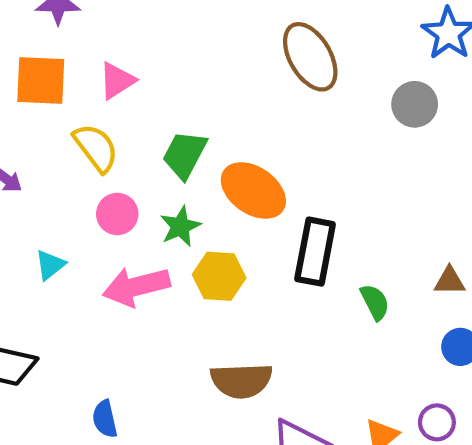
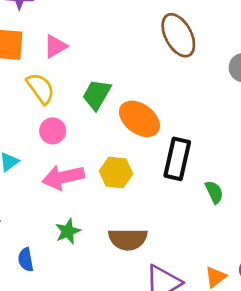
green star: (180, 226) -> (68, 231), moved
blue semicircle: (105, 419) -> (26, 260), moved

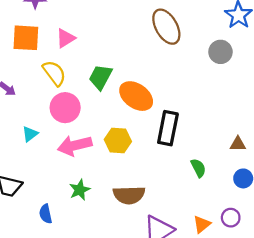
pink circle: (53, 131) -> (65, 108), size x1.4
green semicircle: (214, 192) -> (198, 168), moved

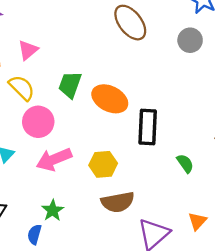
yellow hexagon: (118, 141) -> (103, 164), moved
green star: (80, 190) -> (53, 210), moved
blue semicircle: (46, 214) -> (34, 234), turned 36

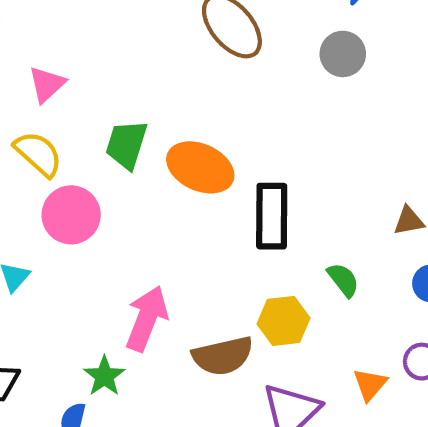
pink arrow: (54, 159) -> (147, 318), moved, turned 136
yellow hexagon: (103, 164) -> (283, 321), moved

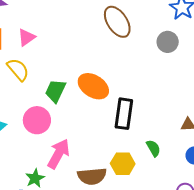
green trapezoid: (126, 145) -> (55, 91), moved
pink circle: (71, 215) -> (37, 120), moved

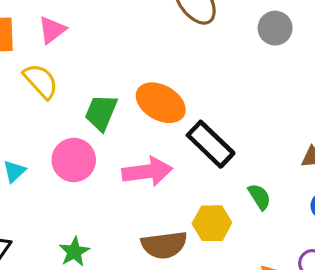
black rectangle: (124, 114) -> (211, 144), turned -52
pink arrow: (59, 154) -> (147, 172), moved, turned 56

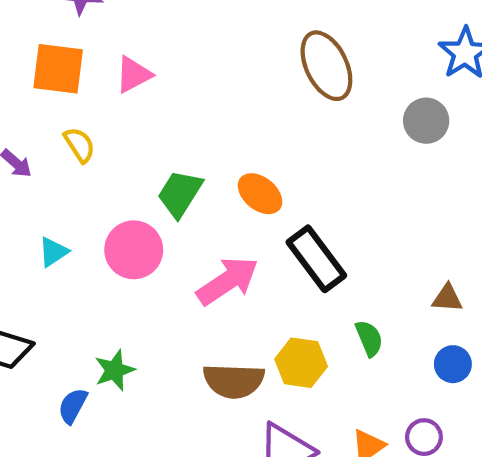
yellow semicircle: (41, 81) -> (80, 145), moved, size x0.7
orange ellipse: (161, 103) -> (260, 194), size x0.7
pink arrow: (147, 172) -> (227, 281), turned -36

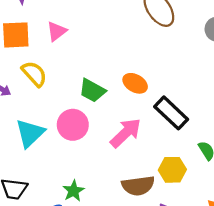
yellow semicircle: (80, 145) -> (34, 74), size x1.4
green trapezoid: (180, 194) -> (92, 91), turned -84
cyan triangle: (53, 252) -> (30, 133), size x1.8

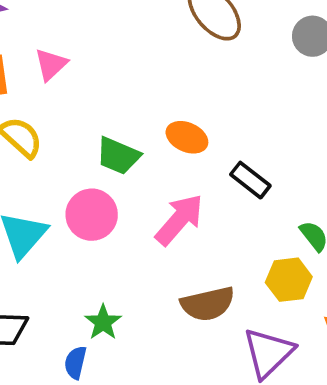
black rectangle: (171, 113) -> (250, 180), size x0.7
yellow hexagon: (172, 170) -> (289, 280), moved

